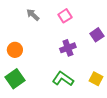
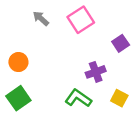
pink square: (65, 16) -> (81, 20), size x1.5
purple cross: (68, 48) -> (96, 72), moved

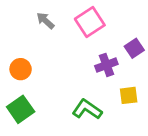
purple cross: (96, 72) -> (106, 65), moved
yellow square: (119, 98) -> (129, 95), moved, turned -35

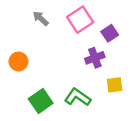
purple square: (134, 48) -> (110, 33), moved
green square: (21, 109) -> (41, 101), moved

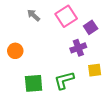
green L-shape: (78, 97) -> (64, 80), turned -50
green square: (41, 101) -> (34, 83), turned 30

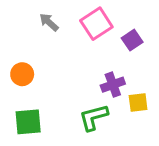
purple cross: (78, 48) -> (113, 85), moved
green square: (34, 83) -> (28, 122), moved

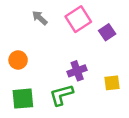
purple cross: (113, 85) -> (77, 71), moved
green L-shape: (94, 117) -> (61, 95), moved

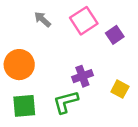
orange circle: (18, 60) -> (19, 65), size x1.5
yellow square: (112, 83) -> (120, 89), turned 35

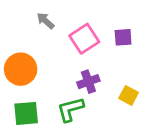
pink square: (84, 21) -> (84, 39), moved
purple square: (115, 35) -> (123, 37), turned 30

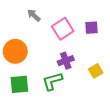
yellow square: (129, 95) -> (96, 71), turned 32

